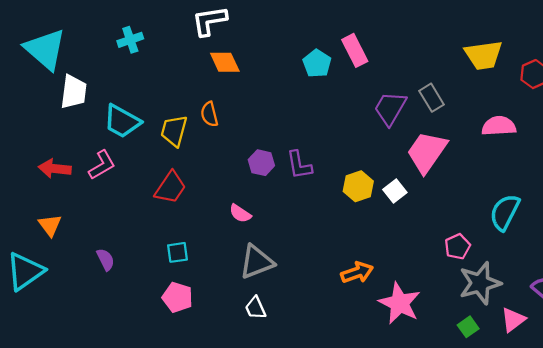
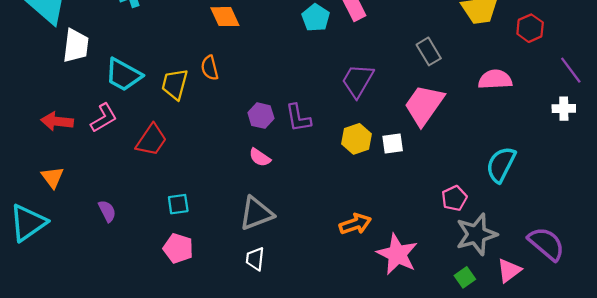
purple trapezoid: (390, 108) -> (358, 81), moved
red trapezoid: (170, 187) -> (151, 140), moved
white square: (395, 191) -> (393, 144), turned 30
pink semicircle: (240, 213) -> (260, 157), moved
white trapezoid: (255, 308) -> (255, 259), turned 30

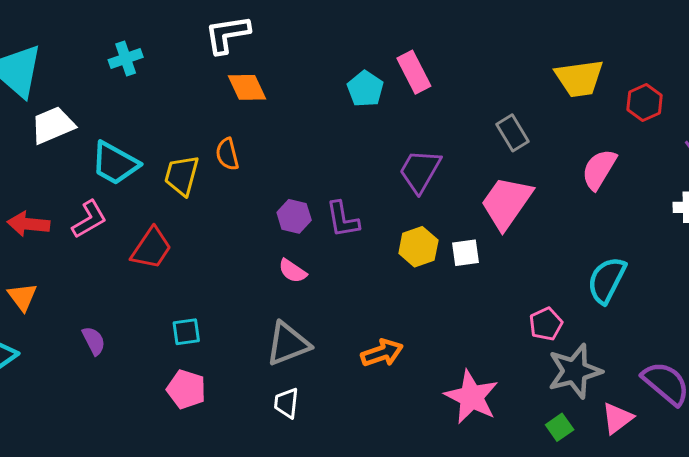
white trapezoid: (76, 46) -> (53, 125), turned -120
pink semicircle: (495, 79) -> (599, 169), turned -56
orange arrow: (355, 224) -> (382, 353), moved

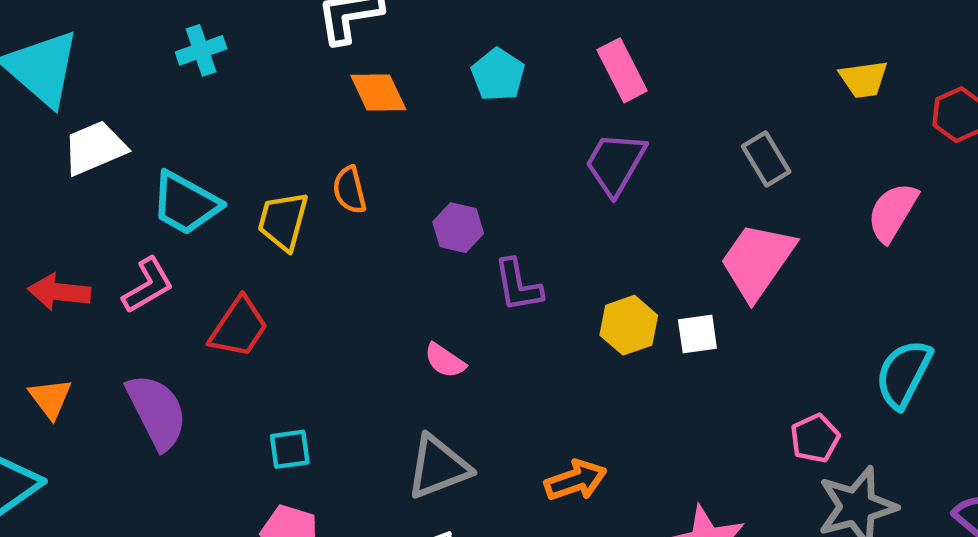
yellow trapezoid: (579, 78) -> (864, 79), size x0.7
cyan pentagon: (365, 89) -> (498, 75), moved
purple trapezoid: (420, 171) -> (615, 163), moved
purple hexagon: (294, 216) -> (458, 228), moved
purple semicircle: (94, 341) -> (157, 412), moved, size x1.8

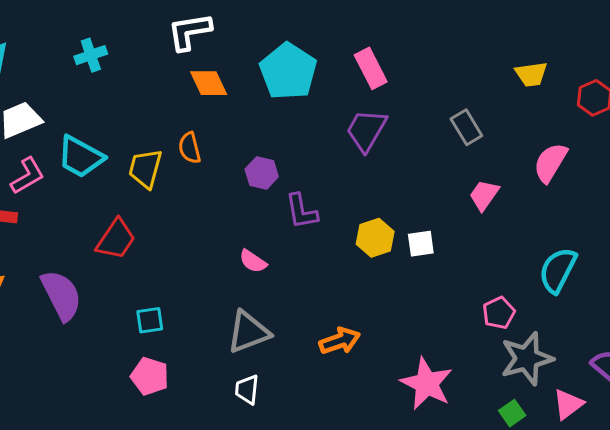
cyan pentagon: (498, 75) -> (288, 71), size x1.6
pink trapezoid: (757, 261) -> (484, 195), moved, size x0.6
pink L-shape: (148, 285) -> (28, 176), moved

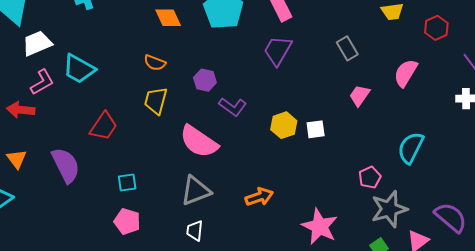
orange semicircle: (190, 148) -> (155, 63), turned -55
yellow trapezoid: (145, 169) -> (156, 101), moved
purple L-shape: (301, 211) -> (233, 107), turned -44
pink semicircle: (253, 261) -> (199, 142), size x2.0

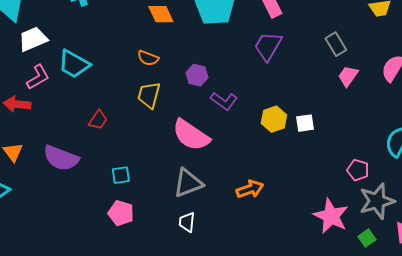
pink trapezoid: (360, 95) -> (348, 76), moved
red trapezoid: (104, 126) -> (98, 120), size x0.7
purple semicircle: (66, 165) -> (61, 158), turned 138
pink pentagon: (370, 177) -> (358, 170), turned -30
pink star: (320, 227) -> (331, 216), moved

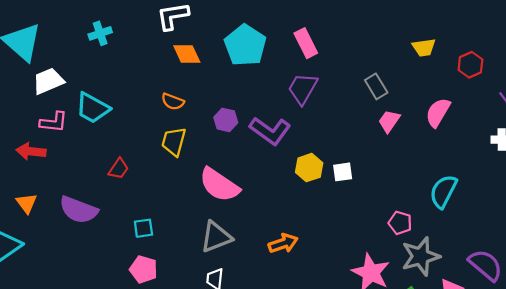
pink L-shape: (38, 77) -> (54, 122), turned 36
purple L-shape: (224, 101) -> (270, 131), moved, size x1.4

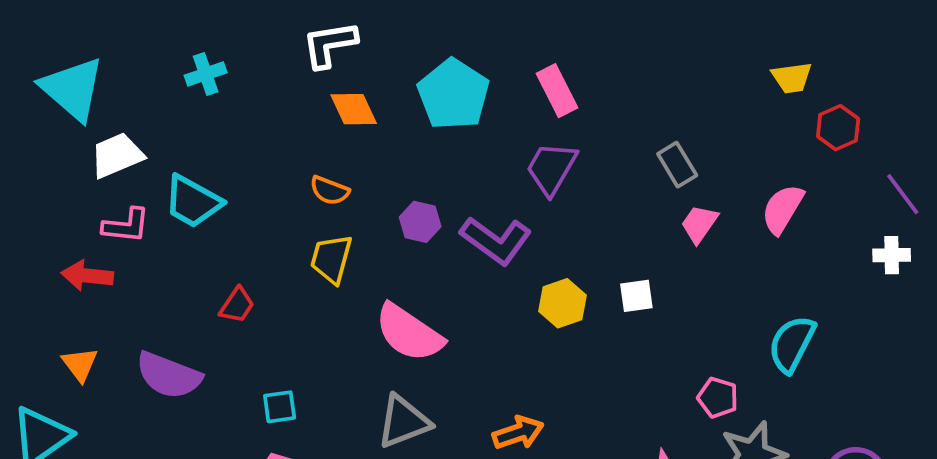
yellow trapezoid: (424, 47) -> (792, 78), moved
white square: (343, 172) -> (636, 296), moved

